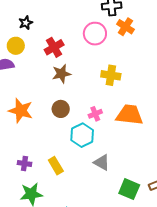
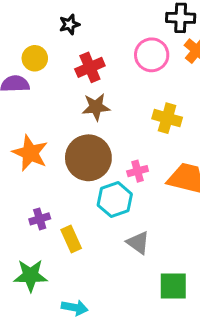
black star: (26, 23) -> (69, 24), moved
brown circle: (61, 109) -> (88, 158), size x1.8
purple cross: (24, 163) -> (40, 219), moved, turned -32
green square: (129, 189) -> (173, 286), turned -30

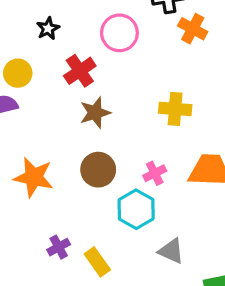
pink circle: (152, 55) -> (119, 33), moved
brown circle: (88, 158) -> (98, 170), size x0.7

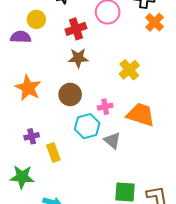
yellow cross: (175, 109) -> (129, 70), turned 30
gray triangle: (171, 251) -> (112, 141), moved

